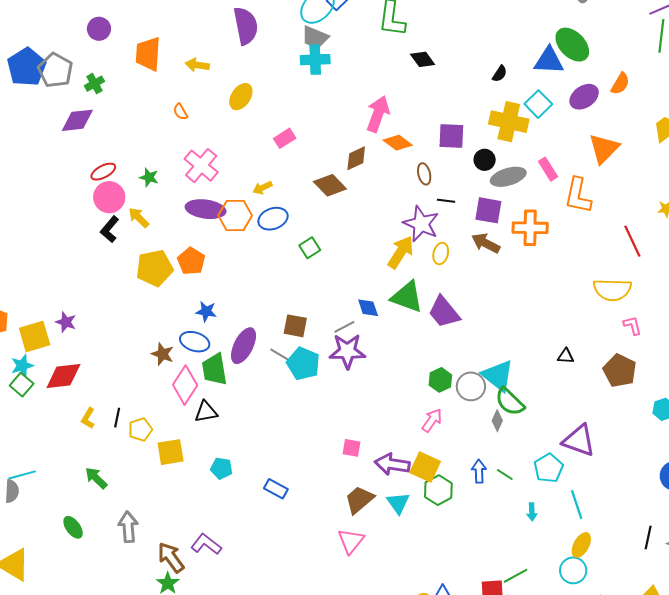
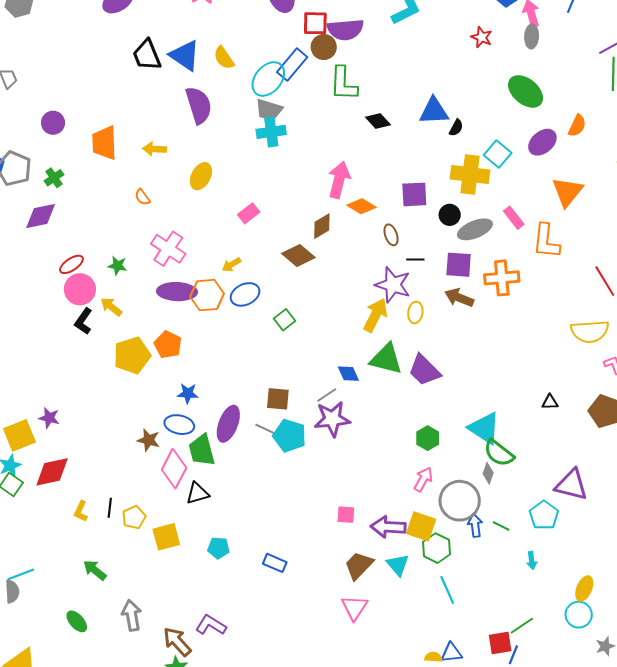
blue triangle: (549, 61) -> (434, 111), moved
gray circle: (471, 386) -> (460, 501), moved, size x1.4
cyan line: (577, 504) -> (447, 590), moved

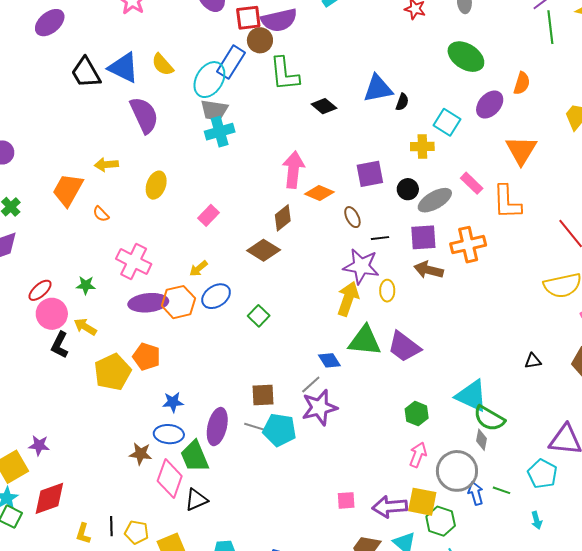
orange trapezoid: (104, 143) -> (68, 190), moved, turned 39
yellow cross: (470, 174) -> (422, 146), size x0.6
yellow pentagon: (134, 517) -> (137, 532), turned -30

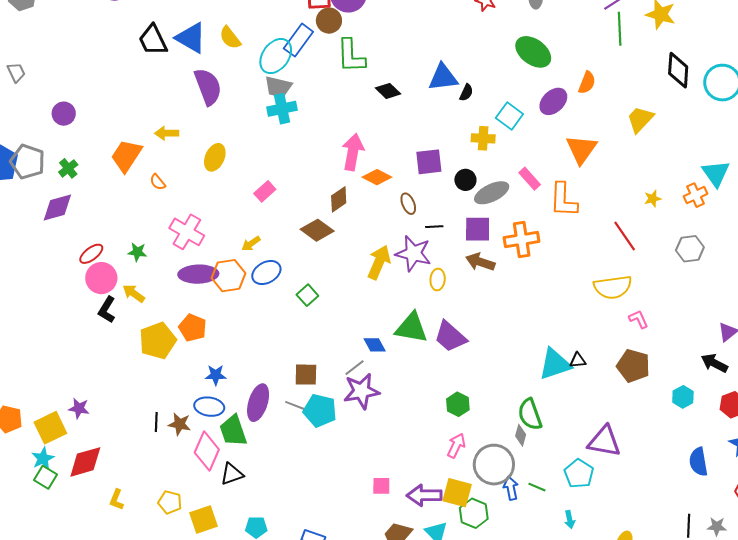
yellow arrow: (348, 299) -> (379, 262), moved
cyan triangle: (472, 396) -> (555, 364), moved, turned -48
green semicircle: (489, 418) -> (530, 414), turned 36
black line: (111, 526) -> (156, 422), moved

